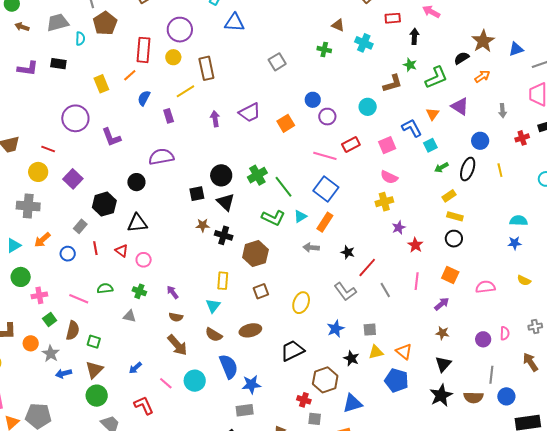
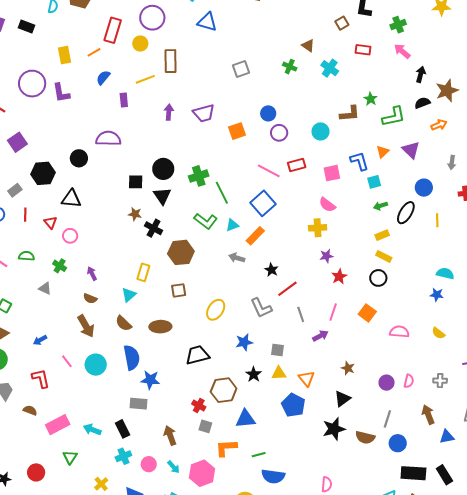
black arrow: (414, 36) -> (421, 74), moved
purple L-shape: (111, 137) -> (61, 93), moved
purple arrow: (442, 304) -> (320, 336), moved

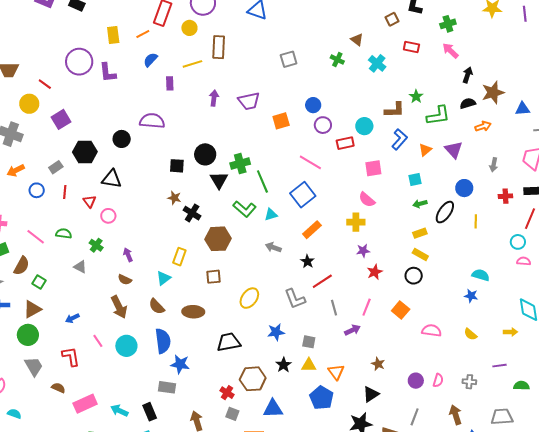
blue L-shape: (359, 161) -> (400, 139), moved, turned 55
red rectangle: (297, 165) -> (345, 143), moved
black triangle: (162, 196) -> (219, 180), moved
orange rectangle: (255, 236) -> (312, 230), moved

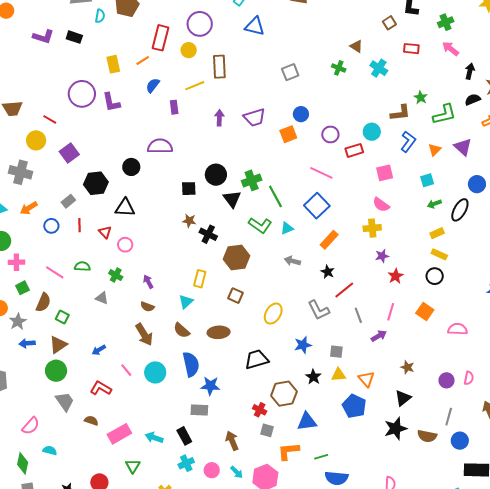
blue circle: (313, 105) -> (301, 114), moved
brown square: (214, 277) -> (235, 296), turned 35
red L-shape: (71, 357) -> (101, 388), turned -45

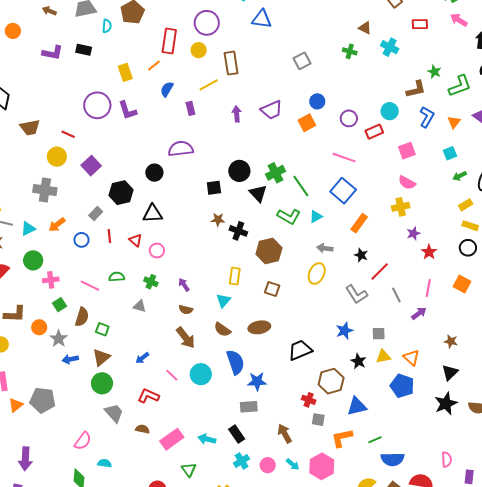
yellow ellipse: (273, 314) -> (317, 274), moved

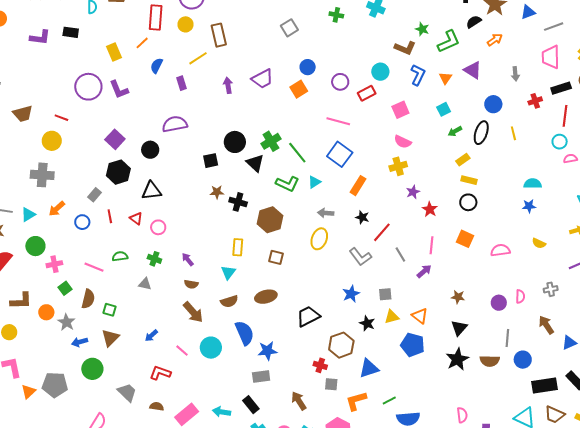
brown L-shape: (416, 89) -> (405, 48), turned 40
purple square: (91, 166) -> (115, 139), moved
brown semicircle: (222, 330) -> (229, 301), turned -48
green circle: (102, 383) -> (92, 369), moved

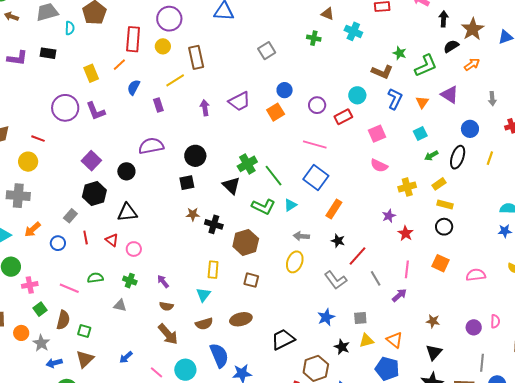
yellow line: (513, 133) -> (490, 158), turned 32
black circle: (235, 142) -> (195, 156), moved
yellow cross: (398, 166) -> (407, 187), moved

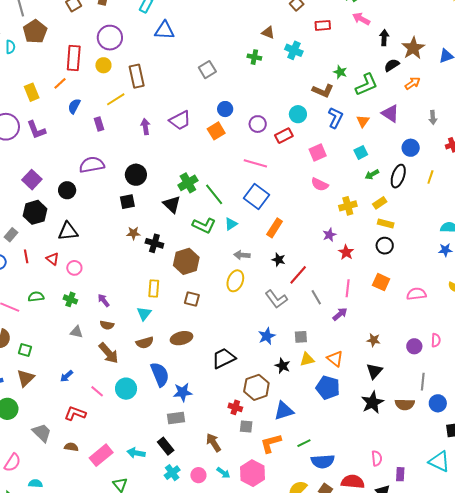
gray triangle: (120, 306) -> (76, 332), moved

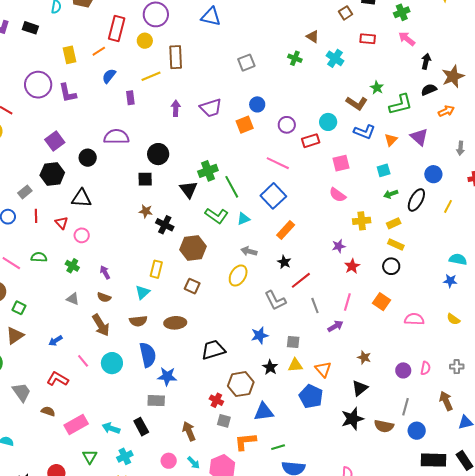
blue L-shape: (335, 118) -> (364, 132), turned 75
cyan cross: (172, 473) -> (125, 456), moved

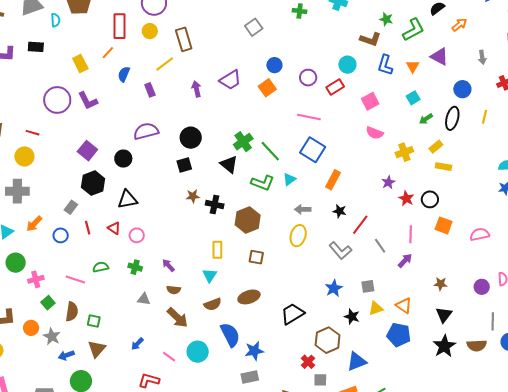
blue L-shape: (364, 132) -> (385, 65), turned 100
black circle: (391, 266) -> (430, 199), moved
red cross: (216, 400) -> (308, 362), turned 32

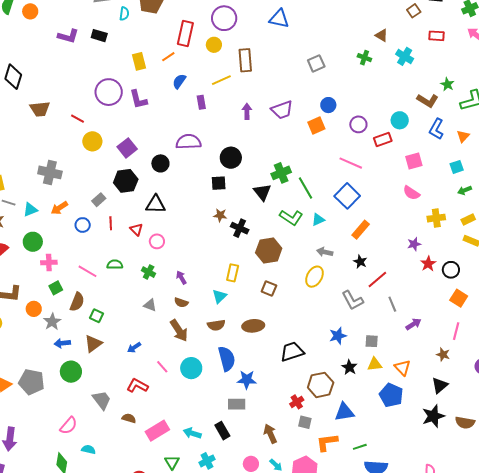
yellow circle: (24, 156) -> (92, 141), moved
pink line: (411, 234) -> (456, 331), moved

